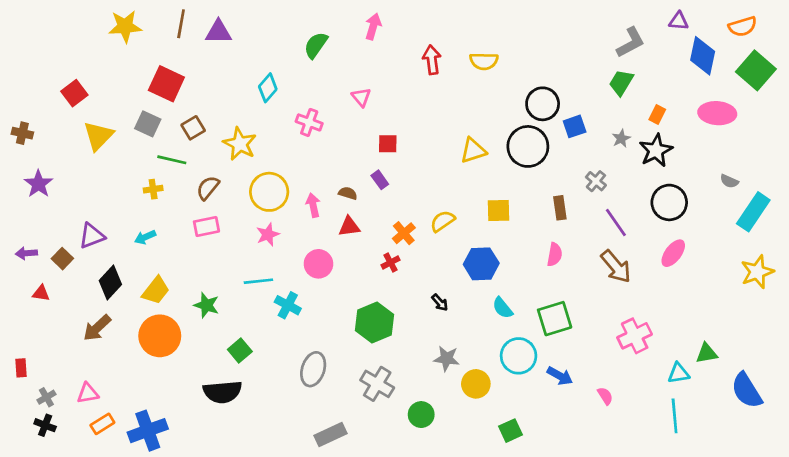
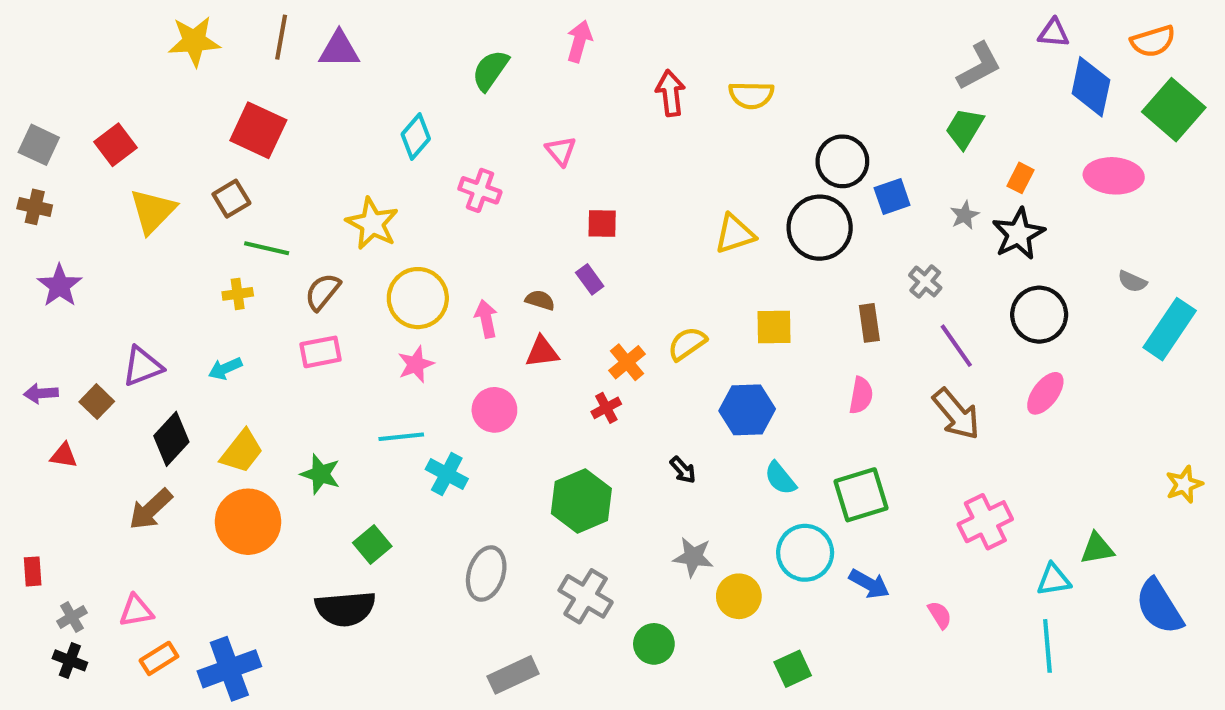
gray square: (148, 124) -> (39, 145), moved
brown square: (193, 128) -> (231, 199), moved
yellow star: (757, 272) -> (1184, 484), moved, size x0.7

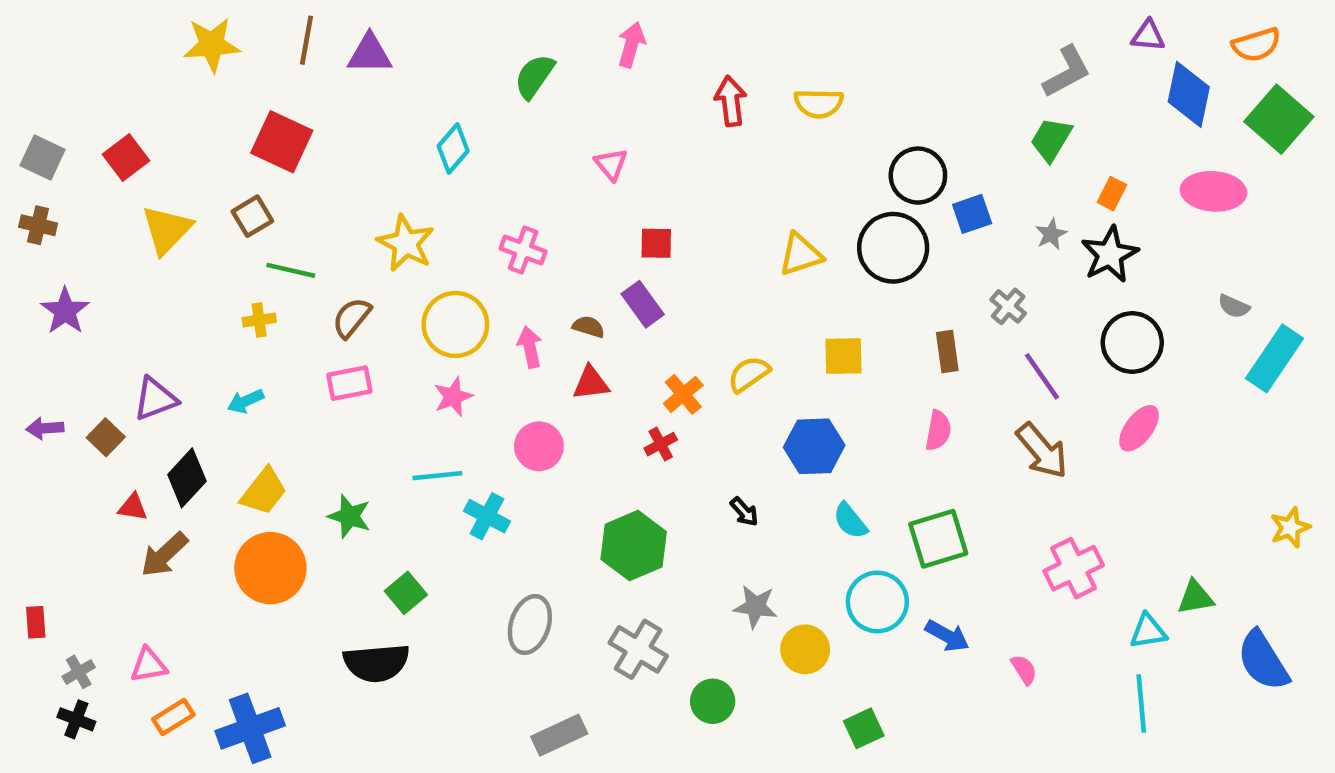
pink cross: (480, 190) -> (523, 250), moved
purple rectangle: (590, 279) -> (643, 304), size x1.4
red triangle: (64, 455) -> (133, 507), moved

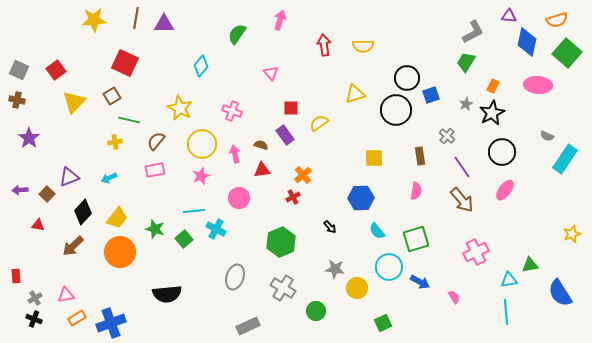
yellow triangle: (801, 255) -> (355, 94), moved
yellow semicircle: (749, 374) -> (319, 123), moved
red triangle: (133, 507) -> (38, 225), moved
green square: (406, 593) -> (184, 239), moved

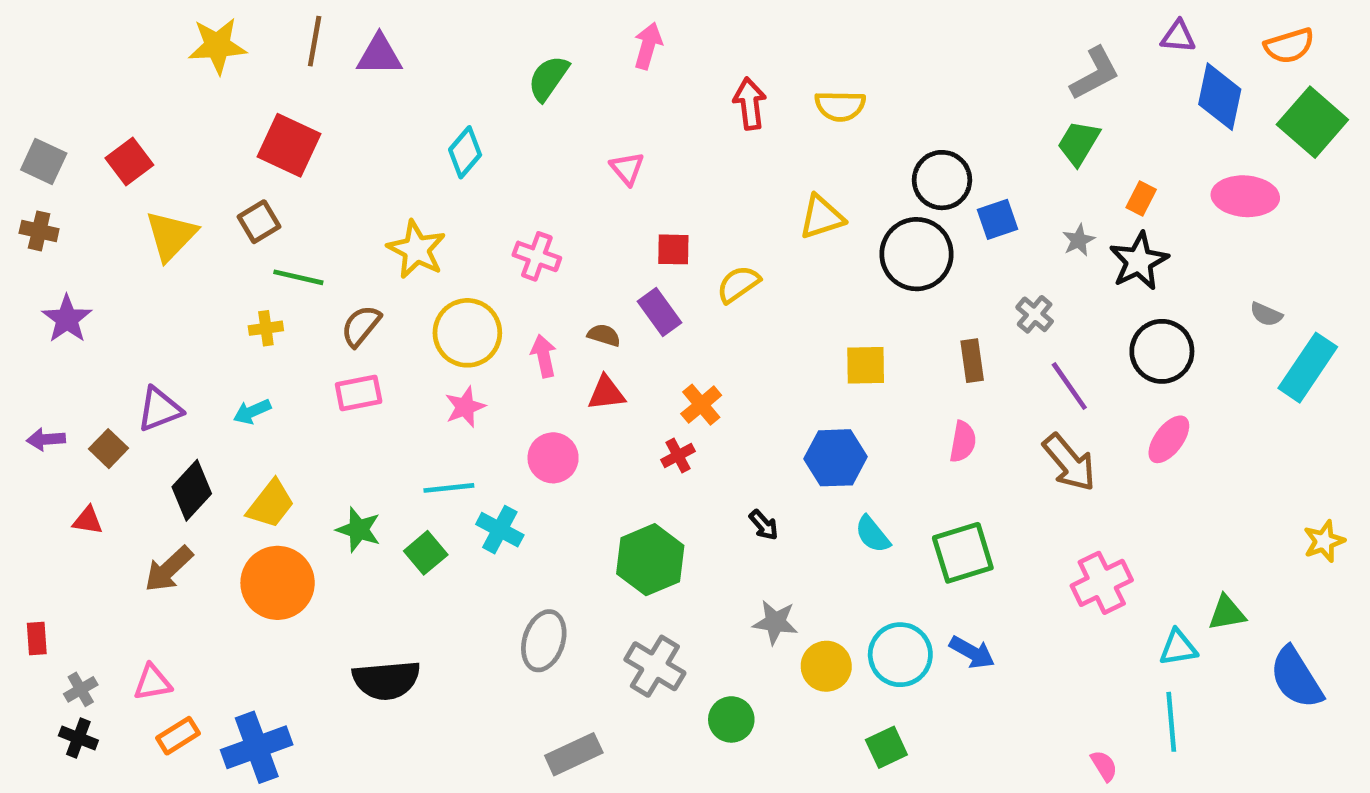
cyan circle: (389, 267) -> (900, 655), moved
pink semicircle: (454, 297) -> (1104, 766), moved

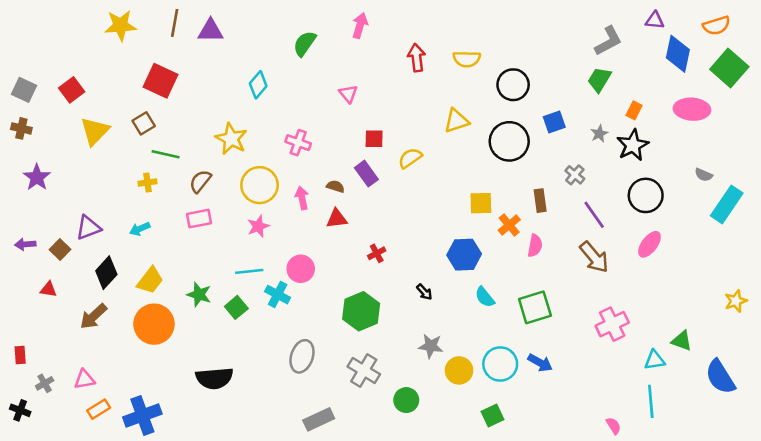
black circle: (942, 180) -> (513, 85), moved
orange cross: (701, 405) -> (509, 225), moved
pink circle: (553, 458) -> (301, 269), moved
green triangle: (1227, 613) -> (682, 341), turned 30
black cross: (78, 738) -> (20, 410), moved

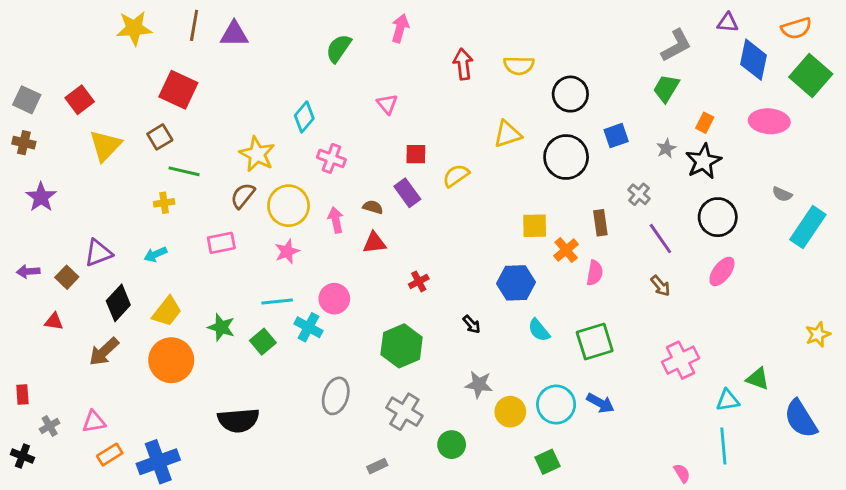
cyan diamond: (258, 85) -> (304, 117), moved
brown semicircle: (200, 181) -> (243, 196), moved
brown arrow: (594, 257) -> (660, 286), size x0.6
gray rectangle: (319, 419) -> (377, 466), moved, size x0.6

